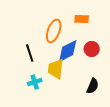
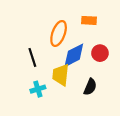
black semicircle: (93, 86) -> (90, 87), moved

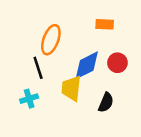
orange ellipse: (59, 33) -> (51, 40), moved
cyan cross: (38, 89) -> (29, 99), moved

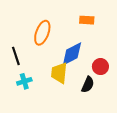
red circle: (117, 63) -> (100, 67), moved
black line: (38, 68) -> (16, 56), moved

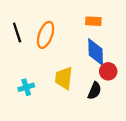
blue diamond: (72, 54) -> (96, 52), moved, turned -65
black line: (16, 56) -> (17, 33), moved

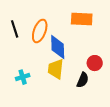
orange rectangle: (93, 21) -> (82, 19), size x1.5
blue diamond: (96, 52) -> (58, 47), moved

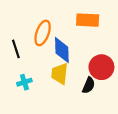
black line: (15, 29) -> (16, 49), moved
red circle: (95, 63) -> (101, 67), size x1.5

